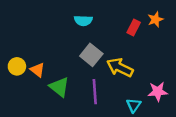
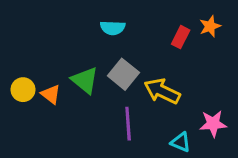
green triangle: (59, 87) -> (85, 80), moved
cyan triangle: (134, 105) -> (181, 142), turned -42

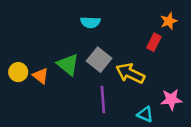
red rectangle: (181, 37) -> (154, 42), moved

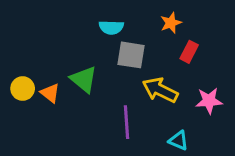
orange star: (169, 21) -> (171, 23), moved
gray square: (99, 60) -> (131, 55), moved, turned -30
pink star: (171, 99) -> (209, 101), moved

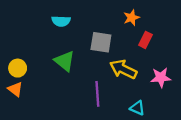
cyan semicircle: (111, 27) -> (61, 21), moved
orange triangle: (50, 93) -> (15, 89), moved

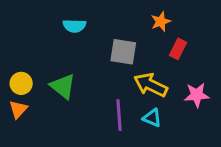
green triangle: (65, 61) -> (63, 86), moved
orange triangle: (15, 89) -> (18, 109), turned 35
cyan triangle: (137, 108) -> (152, 118), moved

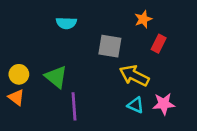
pink star: (197, 95) -> (164, 104), moved
orange triangle: (18, 109) -> (16, 97), turned -36
purple line: (119, 115) -> (74, 106), moved

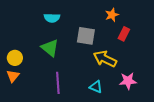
green triangle: (56, 77) -> (50, 48), moved
orange triangle: (16, 97) -> (13, 76), turned 32
cyan triangle: (136, 105) -> (96, 87), moved

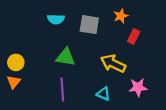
gray square: (86, 36) -> (89, 25), moved
green triangle: (50, 48) -> (66, 57), moved, turned -30

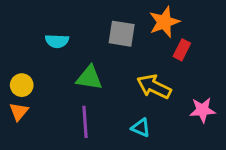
orange star: (121, 16) -> (164, 22), size x1.5
cyan semicircle: (56, 19) -> (57, 41), moved
pink star: (138, 87) -> (202, 110), moved

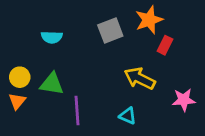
gray square: (122, 34) -> (110, 31), turned -30
green triangle: (89, 78) -> (52, 84), moved

